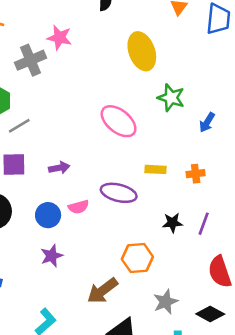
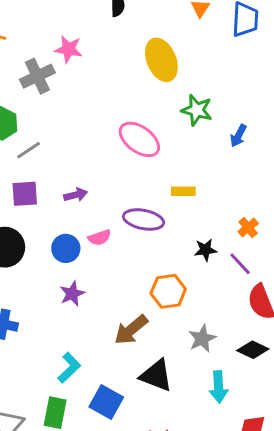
orange cross: (196, 174) -> (248, 228), moved, turned -30
purple line: (204, 224) -> (240, 264), moved, turned -60

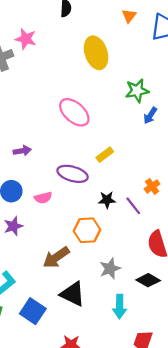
green star: (197, 110) -> (137, 91), moved, turned -30
yellow rectangle: (183, 191) -> (105, 155), turned -42
pink semicircle: (99, 237) -> (43, 198), moved
black star: (205, 250) -> (107, 200), moved
purple line: (240, 264) -> (133, 206), moved

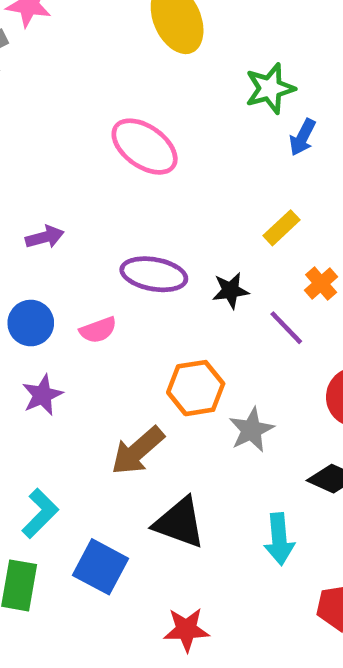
yellow rectangle: (105, 155) -> (282, 228), moved
black star: (107, 200) -> (230, 291), moved
gray star: (110, 269) -> (251, 430), moved

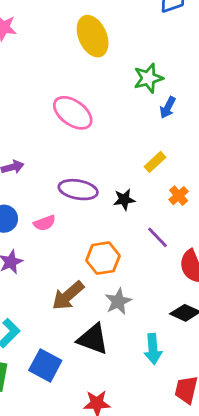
purple line: (286, 328) -> (157, 237), moved
gray star: (251, 430) -> (118, 301), moved

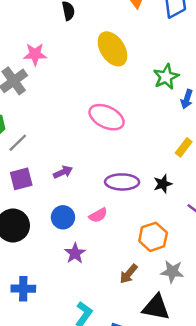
brown arrow: (68, 296) -> (129, 274), size x0.7
gray star: (118, 301) -> (172, 272), turned -30

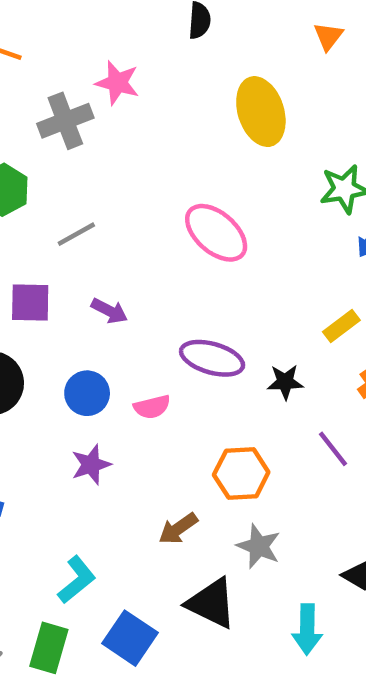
gray line: (18, 143) -> (76, 234), moved
purple arrow: (63, 172) -> (109, 311), turned 36

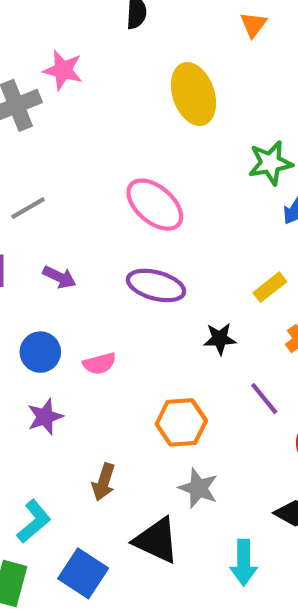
purple ellipse: (212, 358) -> (156, 286), moved
brown arrow: (178, 529) -> (104, 482), moved, turned -36

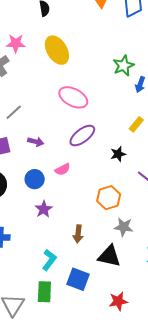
yellow ellipse: (193, 94) -> (57, 50), moved
purple ellipse: (156, 286) -> (82, 136), turned -40
pink semicircle: (99, 363) -> (63, 169), moved

